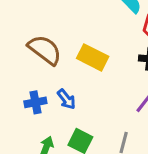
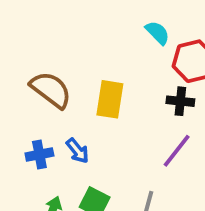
yellow rectangle: (93, 57) -> (110, 99), turned 72

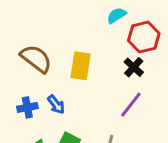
cyan semicircle: (157, 33) -> (116, 15), turned -78
black cross: (180, 101) -> (134, 67), turned 36

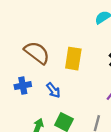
blue cross: (27, 107) -> (23, 86), moved

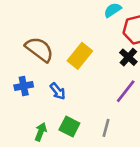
yellow rectangle: (73, 59) -> (80, 56), turned 30

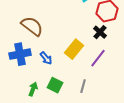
yellow rectangle: (80, 56) -> (74, 49), moved
blue cross: (24, 86) -> (20, 54), size x1.5

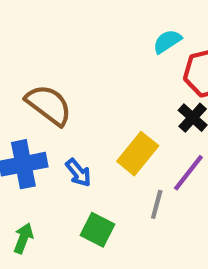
gray line: (83, 86) -> (157, 204), moved
green arrow: (33, 89) -> (23, 238), moved

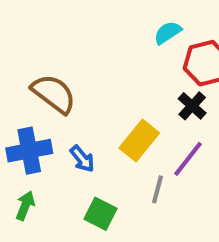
green arrow: (23, 238) -> (25, 206), moved

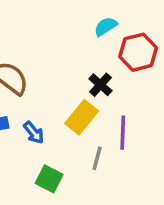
black cross: (192, 106) -> (100, 85), moved
purple line: (188, 159) -> (123, 133), turned -36

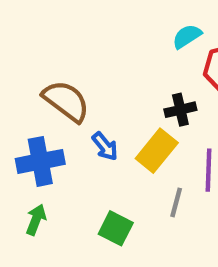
black cross: (100, 85) -> (180, 110), turned 35
blue arrow: (34, 133) -> (105, 146), moved

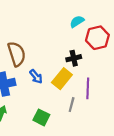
brown semicircle: (66, 101) -> (17, 54), turned 35

